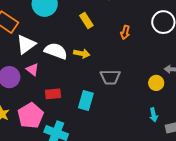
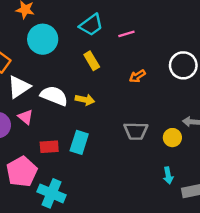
orange arrow: (125, 32) -> (137, 76), turned 40
gray trapezoid: (110, 77) -> (136, 131), moved
cyan rectangle: (86, 101) -> (79, 142), moved

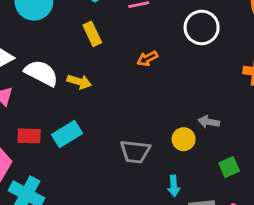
white circle: (183, 65) -> (202, 27), moved
gray trapezoid: (136, 131) -> (135, 152), moved
cyan rectangle: (79, 142) -> (67, 134), turned 35

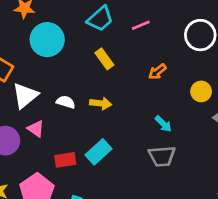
white semicircle: (41, 73) -> (66, 102), size x0.6
yellow circle: (184, 139) -> (201, 91), moved
cyan arrow: (174, 186) -> (163, 124), moved, turned -30

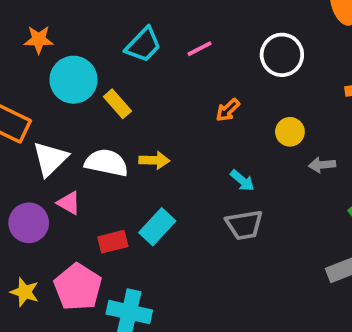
yellow rectangle: (104, 59) -> (117, 104), moved
white semicircle: (66, 102) -> (106, 163), size x1.6

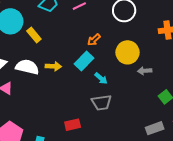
yellow circle: (290, 132) -> (127, 52), size x1.5
cyan rectangle: (157, 227) -> (84, 61), moved
red rectangle: (113, 242) -> (73, 125), moved

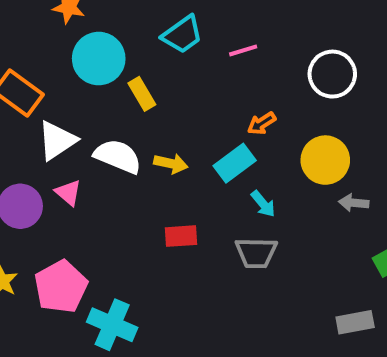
red rectangle: (73, 125) -> (181, 236), moved

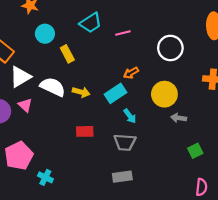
cyan circle: (99, 59) -> (45, 34), size x0.7
gray rectangle: (355, 322) -> (122, 177), moved
cyan cross: (112, 325) -> (45, 177), size x0.6

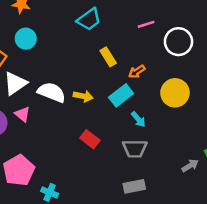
pink line: (123, 33) -> (146, 24), moved
cyan circle: (45, 34) -> (26, 39), moved
yellow rectangle: (67, 54) -> (108, 57), moved
gray arrow: (179, 118) -> (190, 166), moved, turned 144
red rectangle: (85, 131) -> (90, 139), turned 42

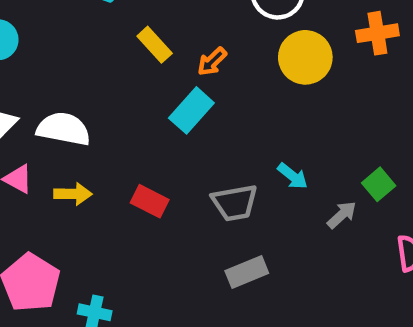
yellow circle: (175, 93) -> (305, 57), moved
yellow arrow: (83, 96) -> (73, 194), moved
cyan arrow: (138, 119) -> (293, 176), moved

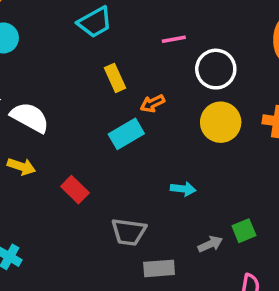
cyan arrow: (293, 176) -> (183, 189), moved, turned -50
gray trapezoid: (235, 203) -> (129, 232), moved
gray rectangle: (247, 272) -> (159, 268), moved

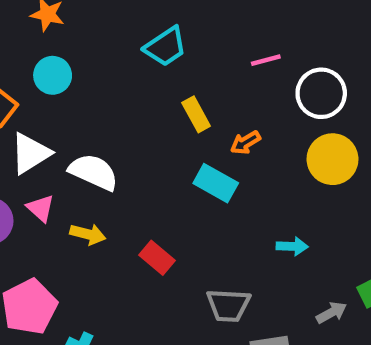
cyan rectangle: (126, 134) -> (216, 183), turned 64

